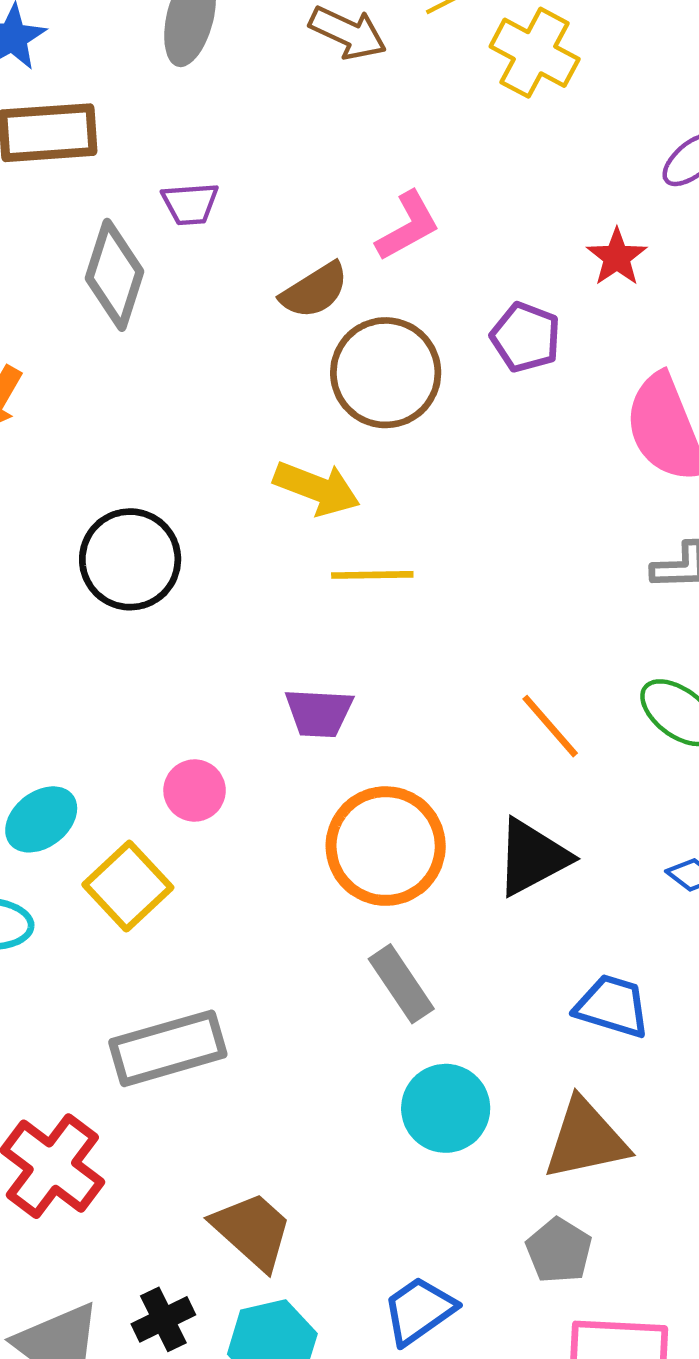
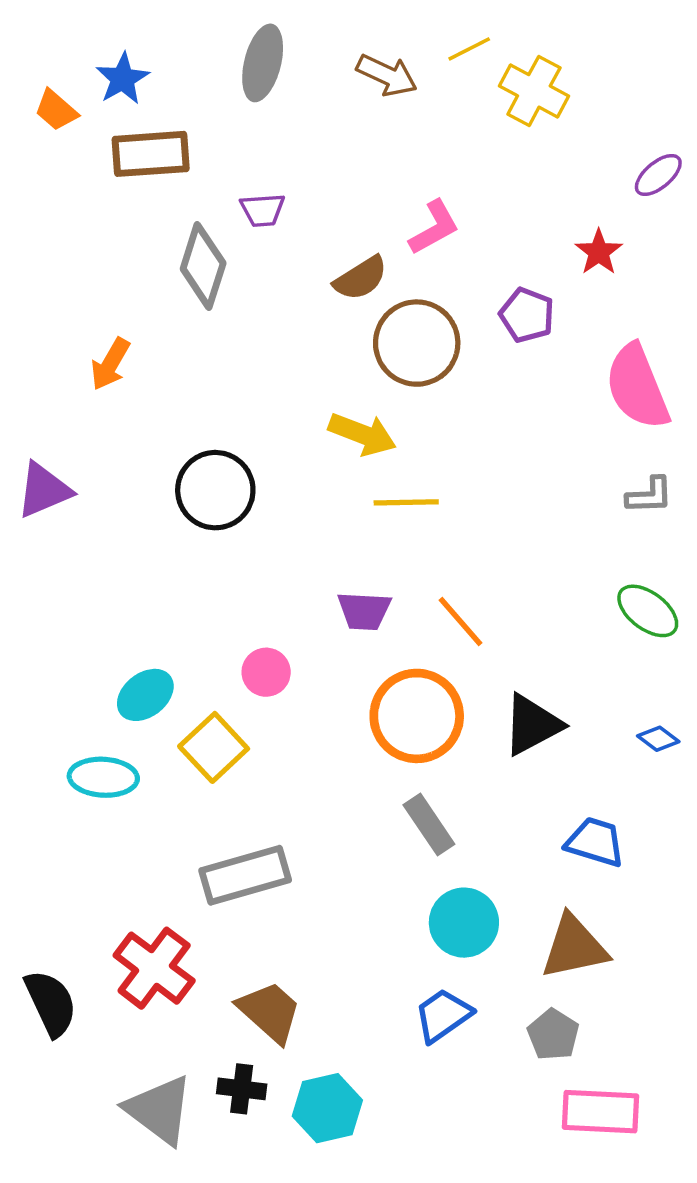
orange line: (550, 726) -> (460, 621), moved
brown trapezoid: (252, 1231) -> (270, 1012), moved
blue trapezoid: (419, 1311) -> (443, 1015), moved
black cross: (163, 1319) -> (242, 1089), turned 33

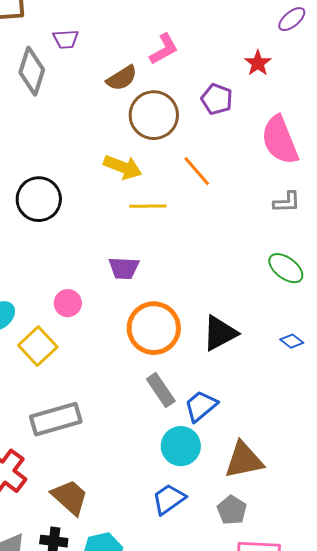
orange line: (460, 621) -> (197, 171), moved
blue trapezoid: (595, 842) -> (201, 406), moved, turned -57

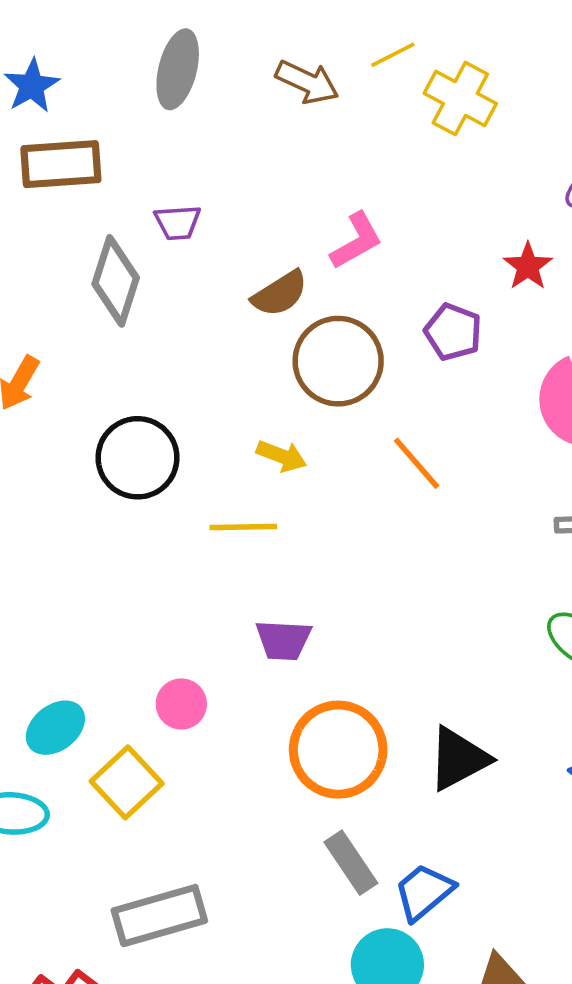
yellow arrow: (123, 167) -> (282, 456), size x0.7
black circle: (39, 199) -> (138, 458), moved
yellow line: (148, 206) -> (243, 527), moved

